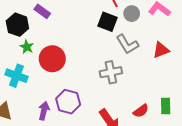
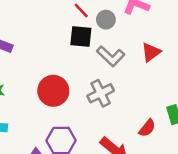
red circle: (52, 59) -> (53, 91), moved

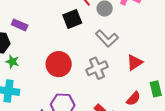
black square: (81, 36) -> (72, 19), moved, turned -30
red triangle: (151, 52) -> (135, 62), moved

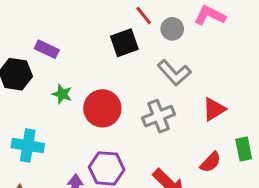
green star: (12, 62) -> (62, 94), moved

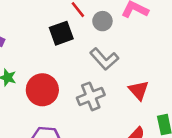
red triangle: (214, 109) -> (139, 90), turned -40

